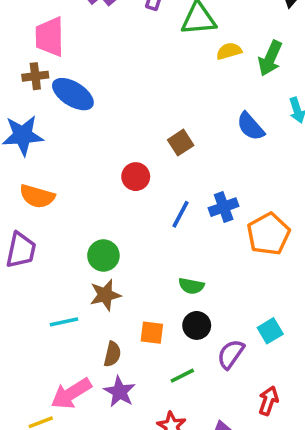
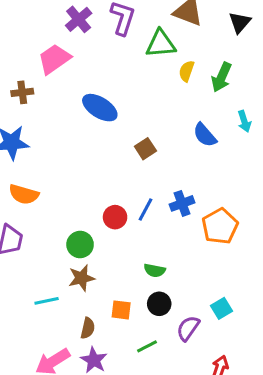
pink trapezoid: (50, 37) -> (54, 59), moved, turned 56
yellow semicircle: (229, 51) -> (187, 71), turned -55
blue ellipse: (73, 94) -> (100, 108), moved
red circle: (136, 177) -> (115, 217), moved

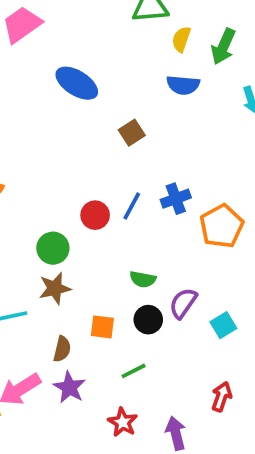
blue semicircle: (205, 135) -> (183, 85), moved, turned -44
purple semicircle: (188, 328) -> (183, 303), moved

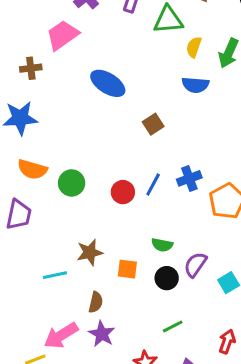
green circle: (53, 248) -> (72, 183), moved
orange square: (102, 327) -> (127, 269), moved
green line: (134, 371) -> (173, 326), moved

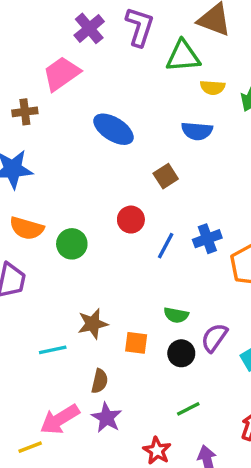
yellow semicircle: (194, 47) -> (213, 88), turned -105
blue semicircle: (195, 85) -> (197, 131), moved
red circle: (123, 192) -> (131, 220), moved

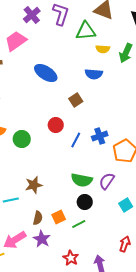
green semicircle: (176, 315) -> (82, 180), size x1.5
purple semicircle: (214, 338) -> (107, 181), moved
orange square: (136, 343) -> (59, 217), moved, turned -32
green line: (188, 409) -> (79, 224), moved

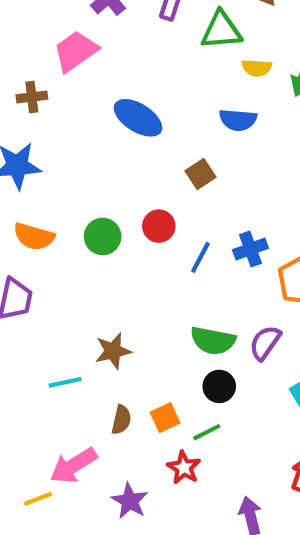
green circle: (22, 139) -> (103, 236), moved
purple star: (42, 239) -> (130, 501), moved
red star: (71, 258) -> (184, 468), moved

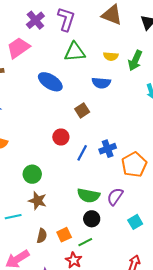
green triangle: (221, 30) -> (75, 52), moved
green circle: (103, 236) -> (32, 174), moved
brown star: (113, 351) -> (38, 201), turned 30

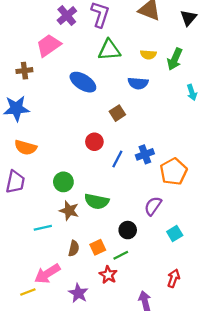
green semicircle: (89, 195) -> (97, 201), moved

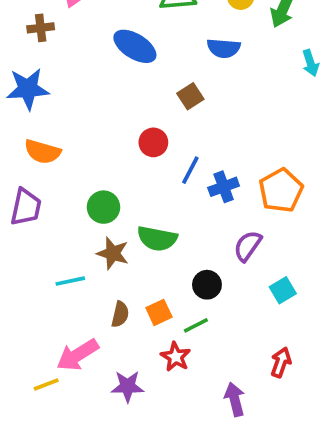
blue cross: (145, 154) -> (224, 187), moved
purple star: (78, 293) -> (128, 386), turned -30

